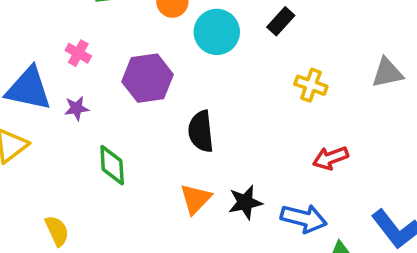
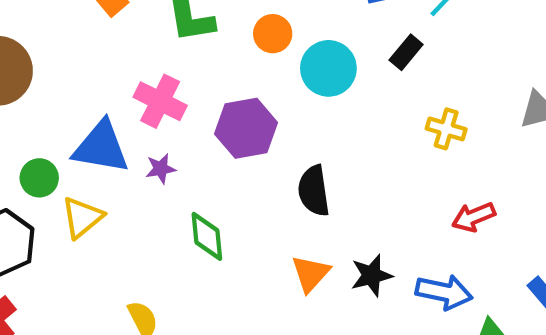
pink cross: (78, 53) -> (160, 101), size x1.6

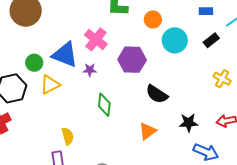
black semicircle: (314, 191) -> (157, 94), turned -60
black star: (372, 275) -> (188, 123), moved

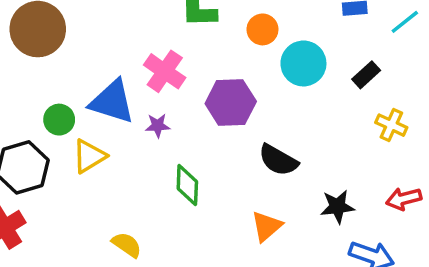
black rectangle: (211, 40) -> (366, 75), moved
yellow semicircle: (68, 136) -> (127, 245), turned -36

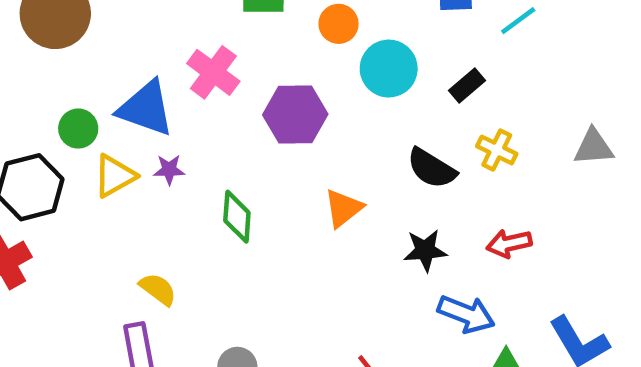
purple star: (158, 126) -> (169, 170), moved
black semicircle: (278, 160) -> (432, 168), moved
orange triangle: (267, 226) -> (343, 208), moved

